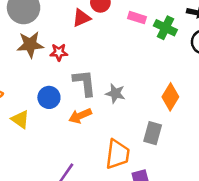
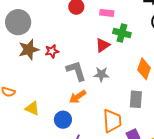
red triangle: (82, 18) -> (103, 45), moved
green cross: (165, 28) -> (122, 33), moved
blue circle: (49, 97) -> (63, 120), moved

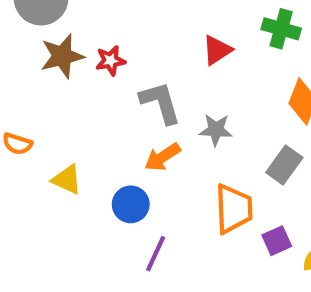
green cross: (122, 33) -> (281, 29), moved
gray star: (101, 74) -> (216, 130), moved
gray rectangle: (136, 99) -> (284, 165), turned 30

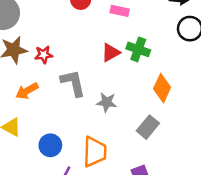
green cross: (281, 29) -> (138, 49), moved
orange arrow: (162, 157) -> (27, 91), moved
orange trapezoid: (234, 209) -> (95, 152), moved

